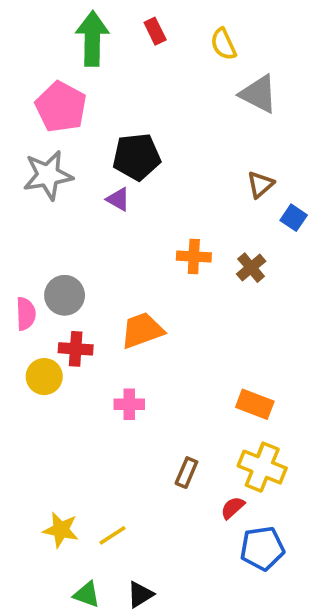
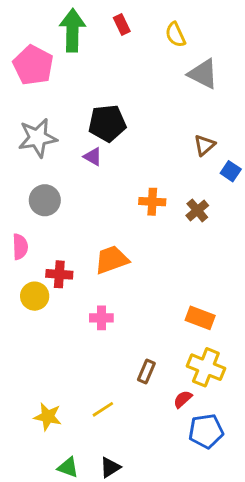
pink pentagon: (61, 107) -> (33, 65), moved
gray circle: (65, 295) -> (45, 200), moved
yellow line: (113, 535) -> (103, 409), moved

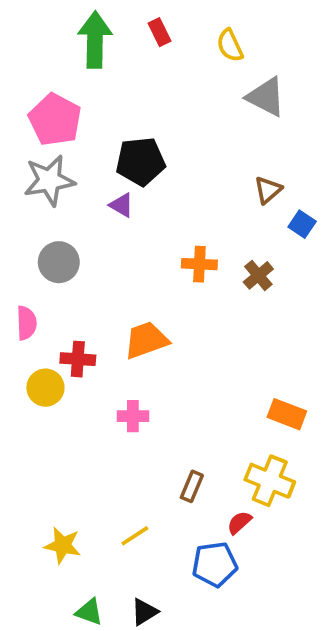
pink pentagon: (33, 65) -> (55, 120), moved
orange rectangle: (200, 318) -> (287, 414), moved
blue pentagon: (206, 431) -> (215, 564), moved

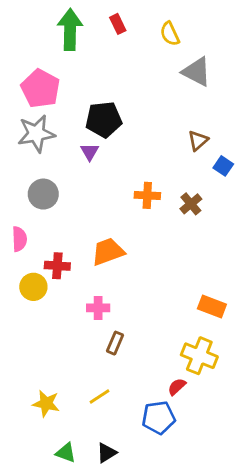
purple triangle: (122, 205) -> (90, 152), turned 30
brown rectangle: (192, 486) -> (115, 343), moved

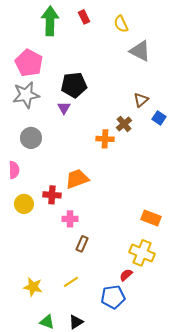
brown cross: (191, 204) -> (124, 124), moved
red cross: (57, 266) -> (52, 195), moved

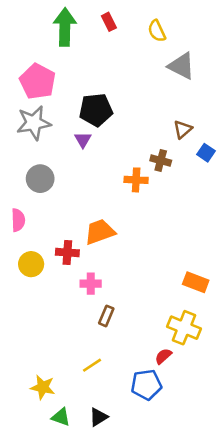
brown cross: (124, 124) -> (161, 160), turned -35
yellow star: (33, 287) -> (43, 387), moved

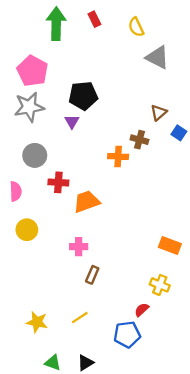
red cross: (67, 252) -> (58, 182), moved
yellow cross: (184, 328) -> (160, 285), size x0.7
yellow star: (43, 387) -> (37, 322), moved

